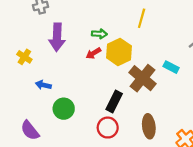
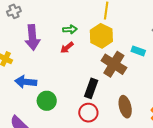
yellow hexagon: (119, 52) -> (101, 36), moved
blue arrow: (43, 85) -> (26, 82), size x1.5

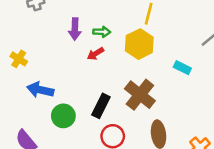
purple arrow: (32, 37) -> (75, 29), moved, size x0.7
brown cross: (114, 64) -> (140, 95), moved
black rectangle: (91, 88) -> (101, 106), moved

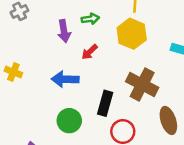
green arrow: (102, 32) -> (90, 19), moved
blue arrow: (40, 90) -> (65, 79), moved

